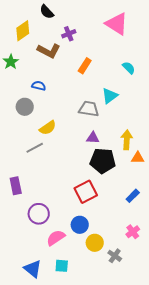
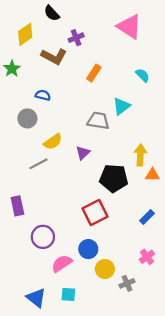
purple triangle: (93, 138) -> (83, 153), moved, turned -48
gray cross: (115, 256) -> (127, 283), turned 32

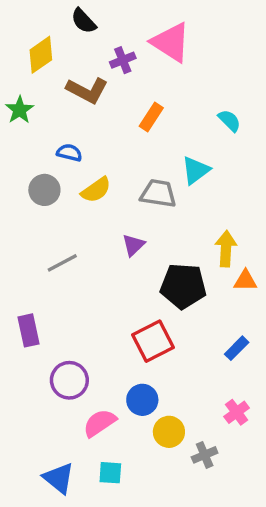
pink triangle: (129, 27) -> (171, 42), moved
yellow semicircle: (53, 142) -> (96, 190), moved

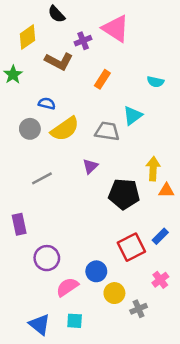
cyan semicircle: (229, 121) -> (155, 82), turned 147
yellow semicircle: (96, 190) -> (65, 129), size x1.4
red square: (153, 341) -> (131, 247), moved

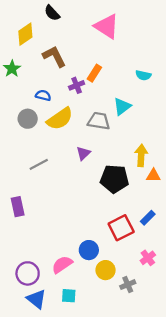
purple cross: (83, 41) -> (77, 85), moved
brown L-shape: (59, 61) -> (54, 56), turned -145
purple circle: (47, 258) -> (28, 273), moved

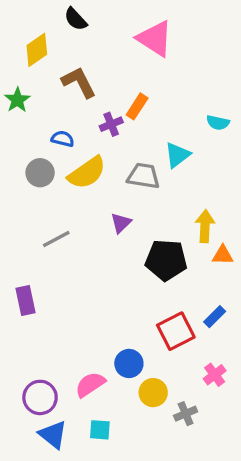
cyan semicircle: (143, 75) -> (218, 123), moved

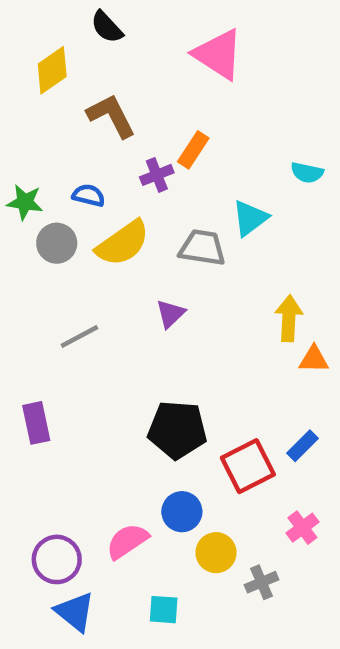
green star: (17, 100) -> (25, 202), moved, turned -30
black pentagon: (166, 260) -> (177, 430), moved
cyan square: (100, 430) -> (164, 610), moved

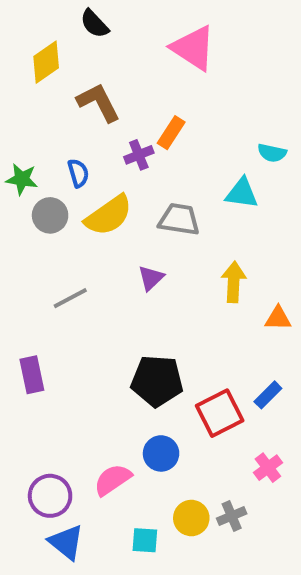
blue semicircle: (89, 195) -> (78, 173), turned 60
cyan triangle: (250, 218) -> (242, 193), moved, turned 45
yellow arrow: (289, 318) -> (234, 282), moved
yellow circle: (216, 553) -> (191, 518), moved

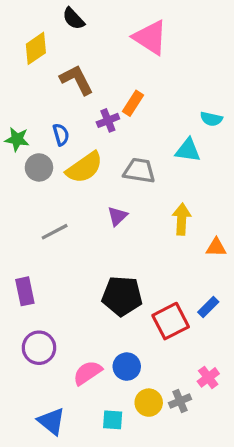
blue circle: (161, 453) -> (127, 367), moved
pink cross: (268, 468) -> (208, 377), moved
purple circle: (50, 496) -> (39, 348), moved

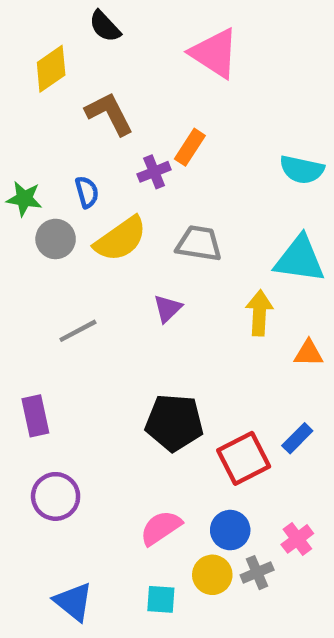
cyan semicircle: (211, 119) -> (302, 170), size x1.4
cyan triangle: (188, 150) -> (300, 259), moved, size x1.4
blue circle: (127, 367) -> (230, 530), moved
pink semicircle: (88, 373) -> (161, 528), moved

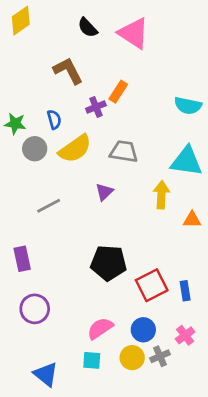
black semicircle: (105, 26) -> (88, 28), moved
yellow diamond: (51, 69) -> (21, 21), moved
blue rectangle: (297, 438) -> (185, 291), moved, turned -54
cyan square: (161, 599) -> (92, 360), moved

